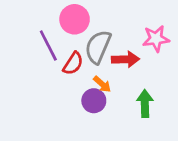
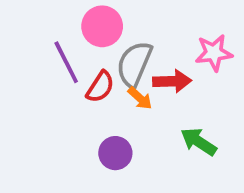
orange arrow: (102, 84) -> (140, 98), moved
purple circle: (94, 101) -> (115, 153), moved
green arrow: (145, 103) -> (199, 142), turned -56

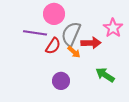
pink star: (214, 53) -> (113, 28), turned -30
purple line: (66, 62) -> (35, 33), turned -55

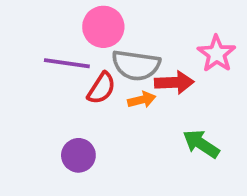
gray semicircle: (71, 34) -> (136, 65), turned -105
orange arrow: (74, 52) -> (142, 100), turned -56
purple circle: (61, 81) -> (78, 155), moved

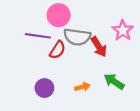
red arrow: (174, 82) -> (99, 47), turned 60
orange arrow: (142, 100) -> (83, 87), moved

